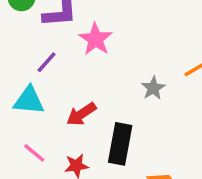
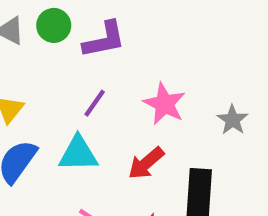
pink star: (96, 39) -> (164, 104), moved

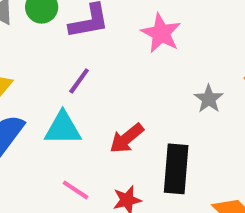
pink star: (164, 104) -> (161, 33), moved

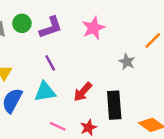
pink star: (161, 33) -> (93, 28), turned 30
purple line: (79, 81) -> (50, 63), turned -56

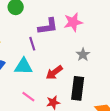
purple L-shape: (51, 27) -> (48, 26), moved
gray star: (127, 62) -> (83, 55), moved

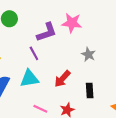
pink star: (73, 22) -> (72, 23), turned 30
black rectangle: (78, 88) -> (90, 90), size x0.6

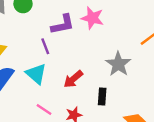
gray star: (88, 54) -> (118, 64), moved, size x1.5
cyan triangle: (29, 79) -> (36, 74), turned 42

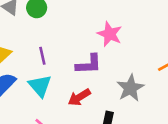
purple L-shape: (63, 24) -> (89, 64), moved
purple line: (45, 46) -> (42, 56), moved

